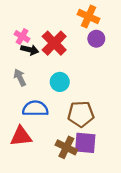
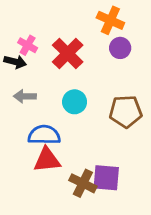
black arrow: (30, 50) -> (15, 62), moved
gray arrow: (20, 77) -> (25, 96), turned -63
brown pentagon: (81, 114) -> (126, 111), moved
red triangle: (21, 136) -> (47, 160), moved

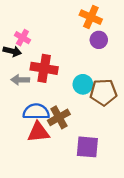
red cross: (68, 53) -> (44, 68), moved, turned -35
cyan circle: (75, 102) -> (83, 84), moved
brown cross: (83, 183) -> (59, 117), moved, turned 35

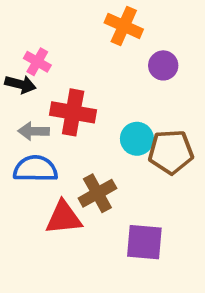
orange cross: (91, 17) -> (124, 26), moved
blue semicircle: (36, 112) -> (35, 169), moved

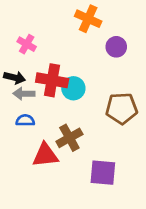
black arrow: (20, 84) -> (15, 78), moved
cyan circle: (137, 139) -> (73, 88), moved
blue semicircle: (35, 169) -> (25, 120), size x0.6

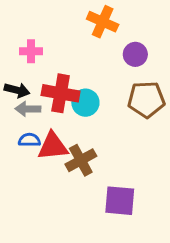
pink cross: (27, 44) -> (31, 51), turned -30
brown pentagon: (122, 108) -> (146, 100), moved
red triangle: (45, 155) -> (53, 146), moved

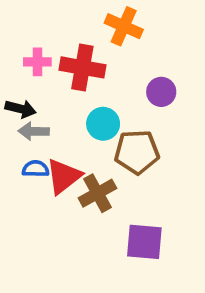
purple circle: (135, 54) -> (161, 92), moved
red cross: (61, 93) -> (82, 67), moved
brown pentagon: (146, 100) -> (137, 152), moved
red triangle: (53, 146) -> (64, 176), turned -32

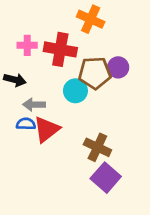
gray arrow: (34, 131) -> (34, 105), moved
brown pentagon: (137, 152) -> (95, 73), moved
brown cross: (97, 193) -> (97, 147), moved, turned -36
purple square: (144, 242) -> (106, 178), turned 36

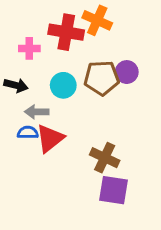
red cross: (60, 49) -> (66, 32), moved
cyan circle: (75, 91) -> (63, 85), moved
purple square: (106, 178) -> (113, 190), turned -32

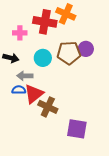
brown cross: (105, 158) -> (48, 107), moved

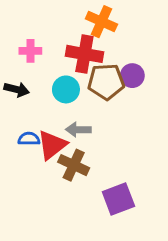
red cross: (45, 22) -> (84, 54), moved
gray arrow: (25, 76) -> (78, 130), moved
purple square: (77, 129) -> (118, 199), turned -30

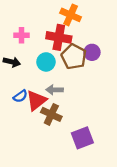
brown pentagon: (106, 82) -> (74, 57), turned 30
blue semicircle: (29, 139) -> (20, 96), turned 144

